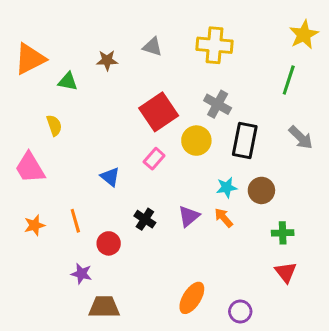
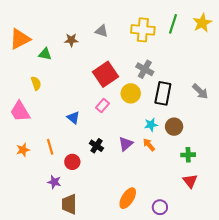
green line: (289, 80) -> (173, 24), moved
brown trapezoid: (104, 307) -> (69, 204), turned -90

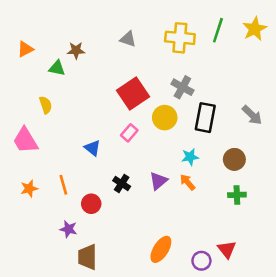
orange triangle: (20, 39) -> (25, 49), size x0.6
brown star: (71, 40) -> (76, 50), moved
brown circle: (174, 127) -> (234, 159), moved
red triangle: (190, 181) -> (227, 249), moved

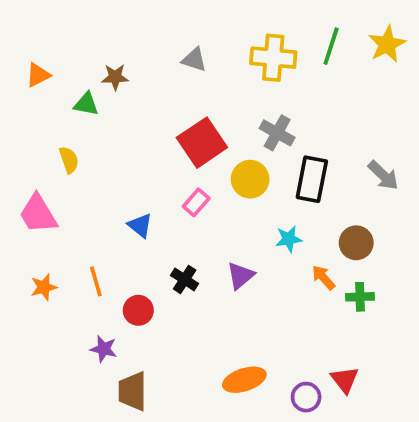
orange arrow: (187, 182) -> (323, 278), moved
orange ellipse: (161, 249) -> (244, 380), turned 40

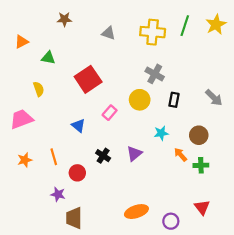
brown star: (115, 77) -> (64, 19), moved
red square: (202, 143) -> (88, 79), moved
black rectangle: (312, 179) -> (174, 100), size x0.6
pink trapezoid: (38, 214) -> (21, 119), turned 100
red triangle: (345, 380) -> (202, 207), moved

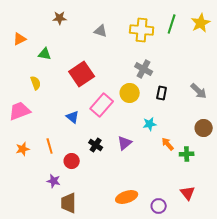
pink rectangle: (110, 113) -> (102, 105), size x1.6
brown circle: (199, 135) -> (204, 128), moved

